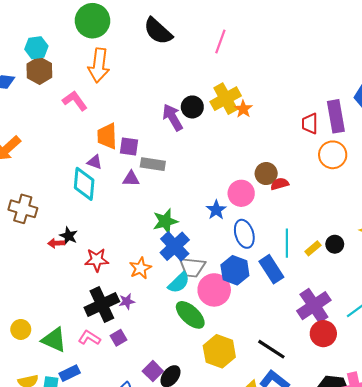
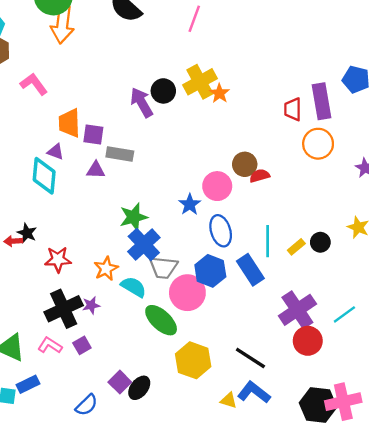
orange arrow: (99, 65) -> (62, 24), moved
cyan semicircle: (179, 283) -> (134, 287), moved, turned -105

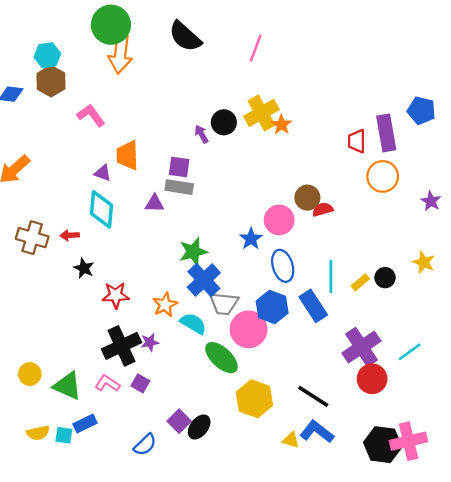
purple arrow: (142, 102) -> (202, 134), size x0.6
purple square: (93, 135) -> (179, 167), moved
purple triangle: (56, 152) -> (103, 173), moved
red arrow: (13, 241) -> (70, 235), moved
purple square: (82, 345) -> (140, 383), turned -30

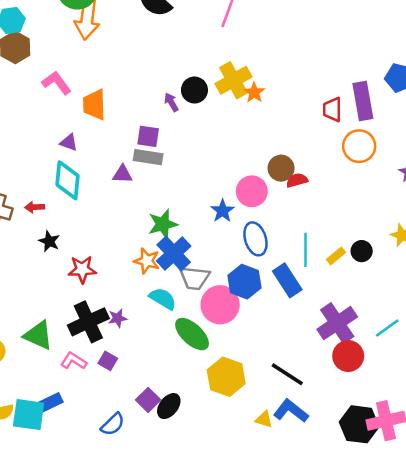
orange trapezoid: (127, 155) -> (94, 105), moved
orange star: (165, 305) -> (147, 261), moved, turned -30
green triangle: (67, 386) -> (38, 335), moved
cyan square: (64, 435) -> (29, 415), size x1.8

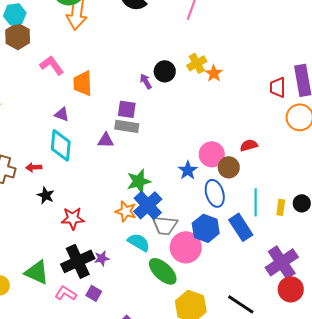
yellow cross: (233, 80) -> (197, 63), size x0.7
brown circle: (281, 168) -> (229, 167), moved
yellow rectangle: (336, 256) -> (281, 207), turned -42

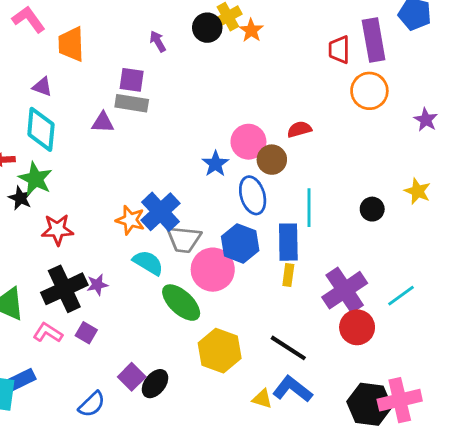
black circle: (165, 71) -> (207, 28), moved
green star: (139, 181) -> (35, 179), moved, turned -30
yellow rectangle: (281, 207) -> (288, 275), moved
blue rectangle: (241, 227) -> (288, 242), turned 32

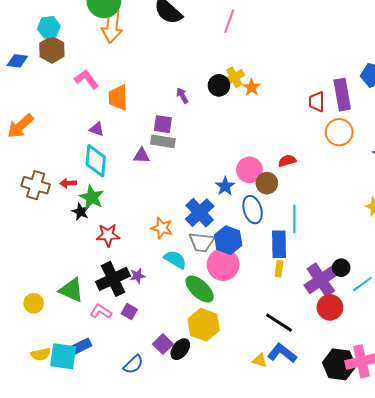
black circle: (372, 209) -> (341, 268), moved
blue cross: (161, 212) -> (200, 213), moved
blue hexagon: (240, 243) -> (228, 240), moved
yellow hexagon: (220, 351) -> (204, 325), moved

